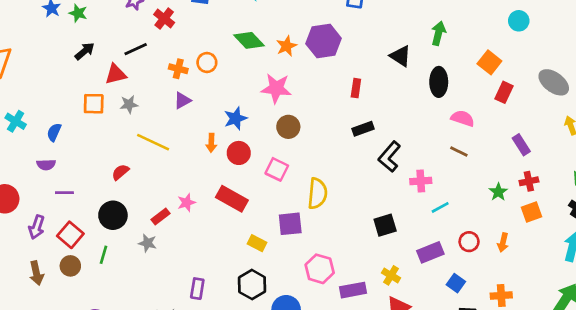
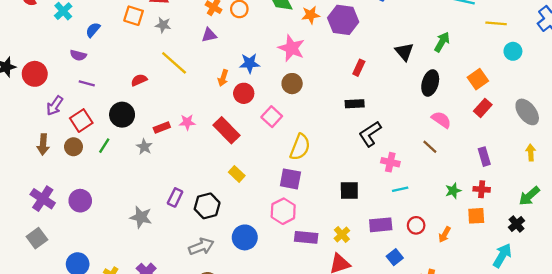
purple square: (290, 224) -> (290, 179), moved
black hexagon: (252, 285) -> (207, 206), moved

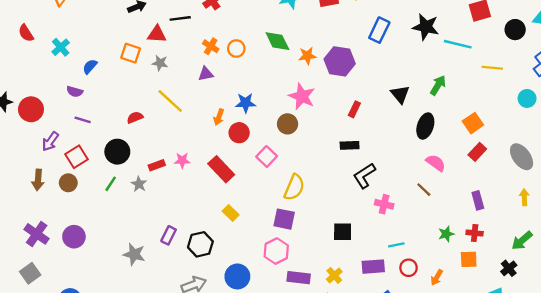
pink star: (291, 48) -> (302, 96), moved
cyan circle: (513, 51) -> (527, 98), moved
green line: (104, 146) -> (111, 184), moved
cyan line: (400, 189) -> (396, 245), moved

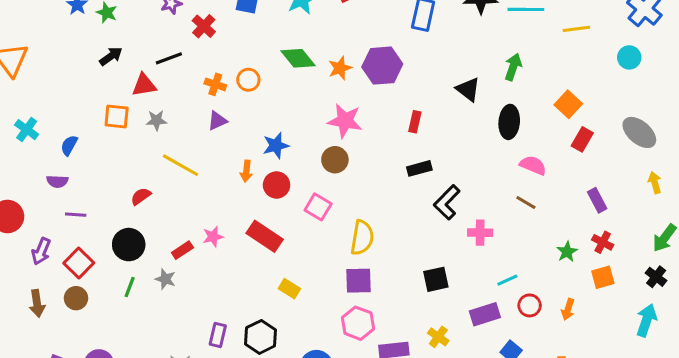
red cross: (475, 233) -> (603, 242), turned 35

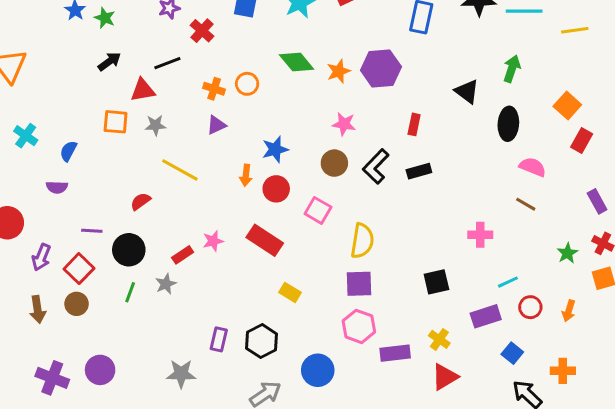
pink star: (345, 121) -> (344, 124), size x0.7
black L-shape: (447, 202) -> (376, 166), moved
purple line: (76, 215) -> (92, 231), moved
gray star: (165, 279) -> (166, 284), turned 30

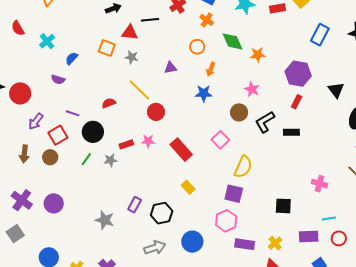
purple hexagon: (381, 68) -> (298, 74), moved
orange cross: (214, 89) -> (207, 20), moved
orange arrow: (246, 175) -> (211, 69), moved
red circle: (276, 189) -> (156, 112), moved

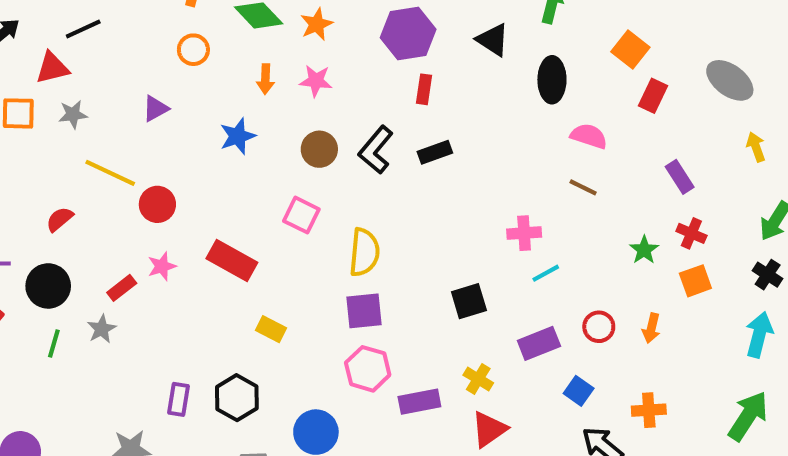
orange arrow: (211, 69) -> (265, 79), moved
pink star: (252, 89) -> (316, 81), moved
cyan line: (329, 219) -> (546, 273), moved

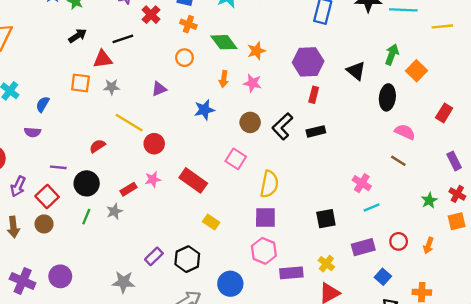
orange square: (630, 49) -> (417, 71), moved
pink cross: (524, 233) -> (362, 183), turned 30
purple rectangle: (179, 399) -> (154, 256), turned 30

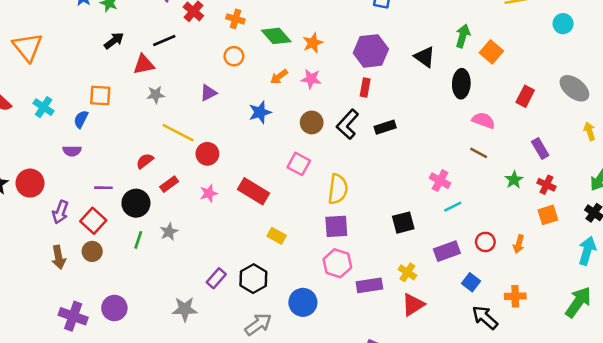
orange arrow: (224, 79) -> (279, 77), turned 49
orange square: (80, 83) -> (100, 95), moved
red rectangle: (314, 95) -> (365, 87), moved
red rectangle: (128, 189) -> (169, 184), moved
green star: (429, 200) -> (514, 180), moved

